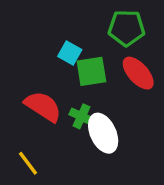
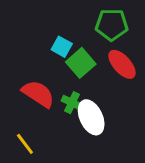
green square: (91, 71) -> (81, 63), turned -32

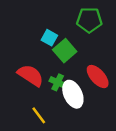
red ellipse: (122, 64) -> (98, 77), moved
yellow line: (25, 144) -> (39, 115), moved

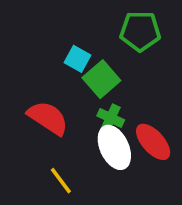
red ellipse: (98, 77) -> (153, 142), moved
green cross: (58, 82) -> (111, 118), moved

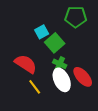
cyan square: (77, 59) -> (42, 32), turned 32
yellow line: (61, 181) -> (35, 87), moved

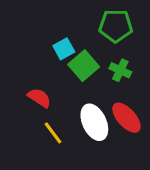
red semicircle: (26, 64) -> (39, 98), size x0.7
green cross: (60, 64) -> (120, 70), moved

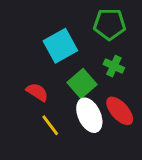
cyan square: (64, 49) -> (60, 46), size x1.6
green square: (84, 66) -> (82, 83), moved

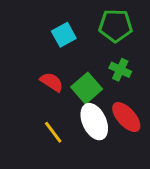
cyan square: (60, 46) -> (64, 35), moved, size x0.7
red semicircle: (37, 92) -> (52, 82), moved

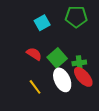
green cross: (120, 70) -> (79, 63), moved, turned -32

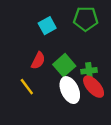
red semicircle: (34, 54) -> (38, 61), turned 84
yellow line: (35, 87) -> (27, 87), moved

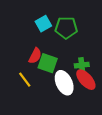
green pentagon: (86, 19) -> (66, 28), moved
green square: (64, 65) -> (48, 63), moved, turned -30

